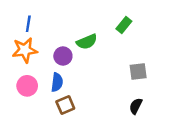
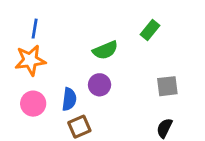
purple circle: (63, 56) -> (100, 85), moved

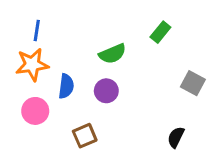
gray square: (167, 86) -> (193, 83), moved, turned 35
blue semicircle: (69, 99) -> (66, 86), moved

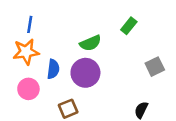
gray square: (193, 83) -> (155, 67), turned 36
purple circle: (106, 91) -> (85, 73), size x1.5

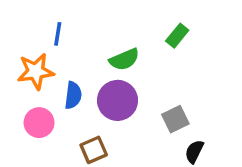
blue line: (30, 24) -> (58, 34), moved
gray square: (155, 67) -> (175, 119), moved

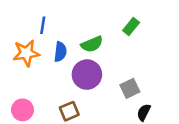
blue semicircle: (73, 95) -> (60, 52), moved
pink circle: (39, 123) -> (22, 110), moved

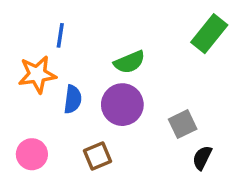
green rectangle: (131, 27) -> (209, 34), moved, size x1.5
blue semicircle: (60, 52) -> (73, 99), moved

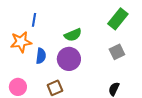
gray square: (183, 124) -> (117, 52), moved

